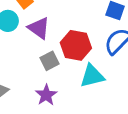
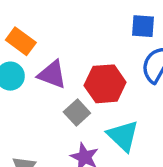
cyan triangle: (92, 76) -> (123, 136), moved, turned -48

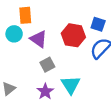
orange rectangle: (21, 41) -> (25, 15), turned 35
red hexagon: (105, 84) -> (73, 35), moved

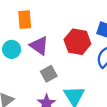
cyan circle: (14, 34) -> (12, 49), moved

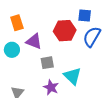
gray square: (49, 74) -> (47, 63), turned 32

